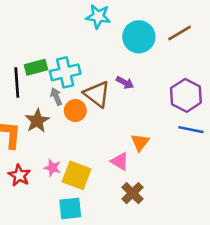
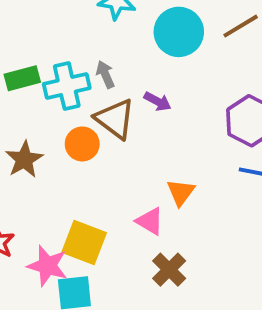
gray arrow: (56, 97) -> (105, 74), moved
pink star: (52, 168) -> (47, 266), moved, size x1.5

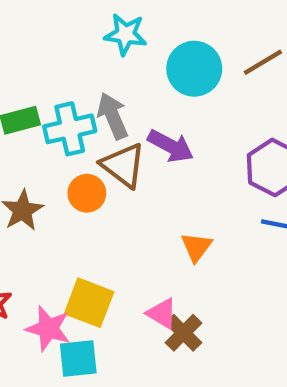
gray arrow: (105, 74) -> (113, 116), size x1.5
purple arrow: (158, 101) -> (171, 146), size x1.5
pink triangle: (150, 221) -> (162, 313), moved

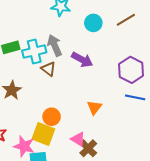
cyan circle: (194, 69) -> (93, 23), size x0.7
brown triangle: (123, 165) -> (48, 69), moved, size x0.7
orange circle: (87, 193) -> (52, 117), moved

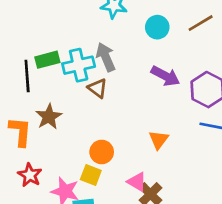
purple arrow: (82, 60) -> (165, 76), moved
yellow square: (43, 134) -> (91, 175), size x0.7

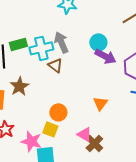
cyan circle: (157, 27) -> (98, 42), moved

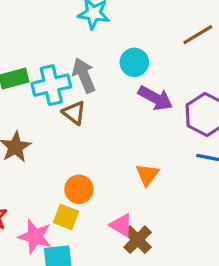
cyan circle: (98, 42) -> (134, 62), moved

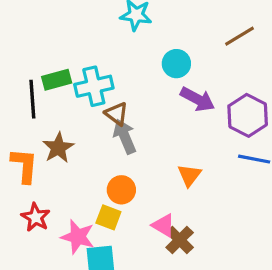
gray arrow: (84, 75) -> (125, 136), moved

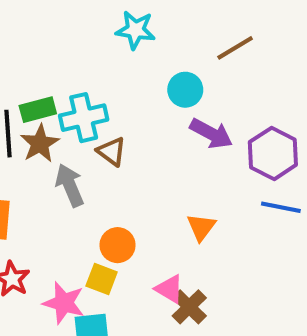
brown line: (240, 36) -> (235, 48), moved
gray arrow: (125, 136) -> (70, 185), moved
brown star: (58, 148) -> (40, 143), moved

